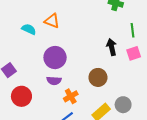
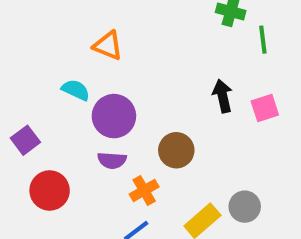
cyan semicircle: (29, 29) -> (76, 90), moved
green line: (133, 30) -> (263, 40), moved
brown circle: (98, 77) -> (176, 150), moved

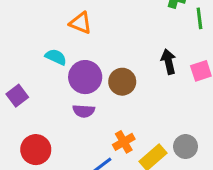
brown circle: (176, 150) -> (122, 82), moved
red circle: (50, 190) -> (36, 150), moved
orange cross: (144, 190) -> (124, 142), moved

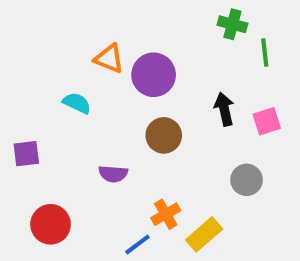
purple circle: (85, 77) -> (154, 75), moved
purple square: (17, 96) -> (26, 154), turned 30
gray circle: (186, 147) -> (247, 180), moved

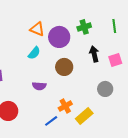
green cross: (232, 24) -> (84, 27), moved, turned -32
cyan semicircle: (77, 103) -> (34, 53), moved, turned 104

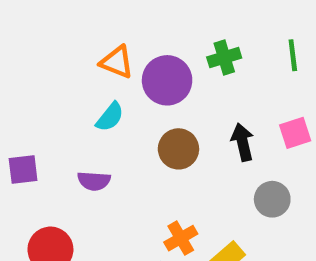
black arrow: (94, 54) -> (242, 142), moved
purple semicircle: (39, 86) -> (94, 181), moved

